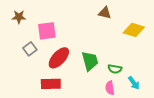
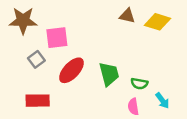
brown star: (19, 17) -> (23, 21), size x1.6
yellow diamond: (134, 30) -> (158, 22), moved
red rectangle: (51, 84) -> (38, 101), moved

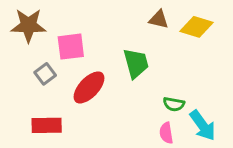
green trapezoid: (109, 74) -> (136, 63), moved
cyan arrow: (162, 101) -> (203, 125), size x1.5

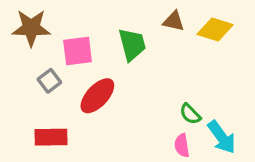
green trapezoid: (136, 63) -> (132, 44), moved
green semicircle: (174, 104) -> (190, 114), turned 35

